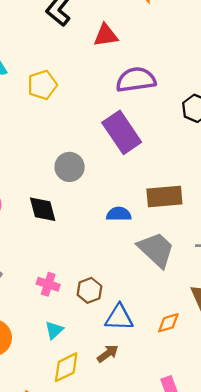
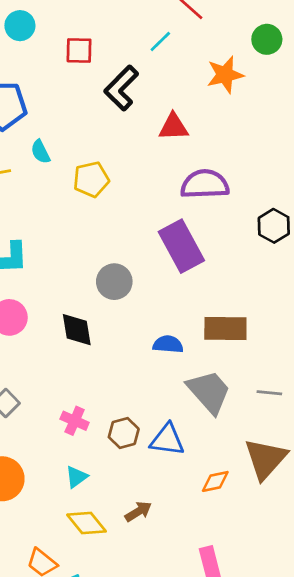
blue triangle: (119, 317) -> (167, 440), moved
yellow diamond: (66, 367) -> (87, 523), turned 72

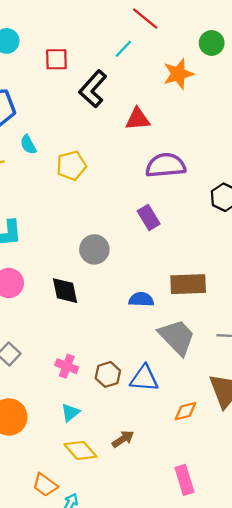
purple rectangle: (181, 246) -> (149, 217), size x0.6

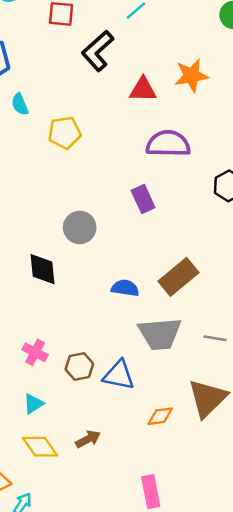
orange star: (178, 74) -> (191, 76), moved
brown rectangle: (188, 284) -> (179, 277), turned -44
gray trapezoid: (177, 337) -> (160, 334), turned 123

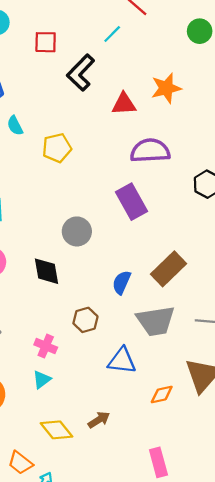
purple rectangle: (143, 199) -> (132, 202), size x1.4
blue semicircle: (125, 288) -> (122, 282), turned -70
brown hexagon: (79, 366) -> (85, 320), moved
cyan triangle: (33, 404) -> (42, 379), moved

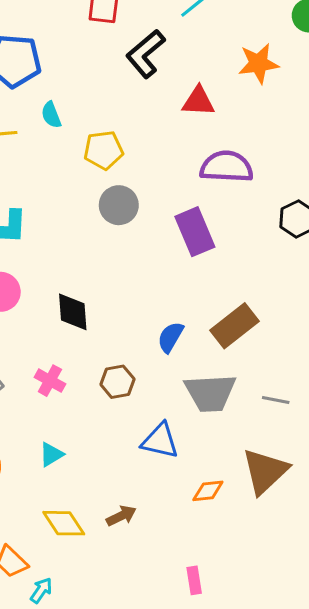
orange star: (166, 88) -> (258, 63), moved
gray circle: (77, 231) -> (119, 205), moved
pink cross: (46, 346) -> (50, 381), moved
pink rectangle: (158, 462) -> (194, 580), size x0.7

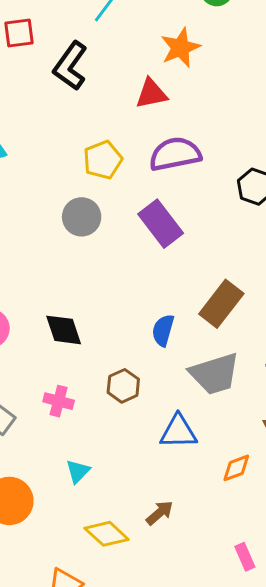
red triangle: (198, 101) -> (151, 94), moved
yellow pentagon: (104, 150) -> (103, 160), moved

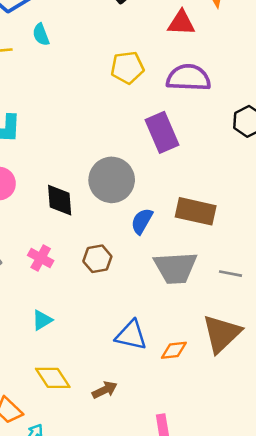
gray circle: (82, 217) -> (112, 180), moved, size x1.4
brown rectangle: (221, 304) -> (196, 211), turned 51
blue triangle: (178, 432) -> (131, 335), moved
brown arrow: (160, 513) -> (105, 390), moved

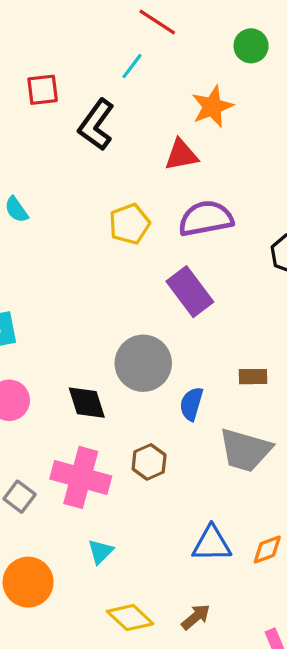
brown rectangle: (196, 211) -> (253, 377), size x0.6
pink cross: (41, 258) -> (81, 477), size x1.8
gray trapezoid: (175, 268) -> (245, 450), turned 33

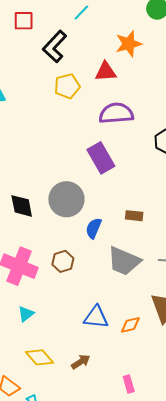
yellow pentagon: (129, 224) -> (67, 86), moved
black diamond: (87, 403) -> (22, 206), moved

